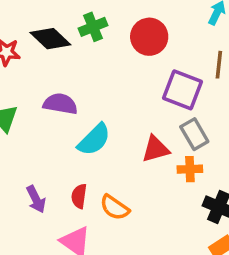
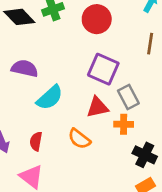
purple square: (182, 90) -> (103, 69), moved
orange semicircle: (115, 207) -> (79, 139), moved

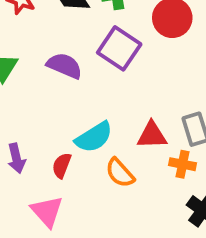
purple square: (103, 69) -> (119, 48), moved
cyan semicircle: (50, 98) -> (94, 137), moved

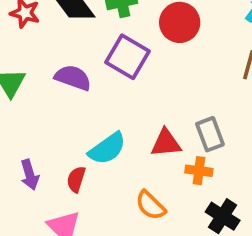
orange semicircle: (120, 173) -> (150, 205), moved

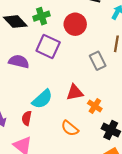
gray rectangle: (210, 134) -> (98, 61), moved
orange cross: (199, 171) -> (95, 106), turned 32

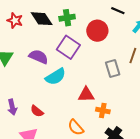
cyan semicircle: (42, 99) -> (56, 77), moved
orange cross: (95, 106) -> (103, 111), turned -32
red semicircle: (27, 118) -> (37, 111), turned -72

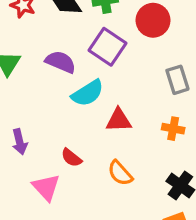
red triangle: (86, 95) -> (119, 120), moved
red semicircle: (37, 111) -> (71, 158), moved
orange cross: (103, 111) -> (173, 129), moved

